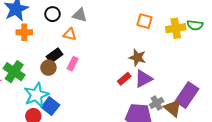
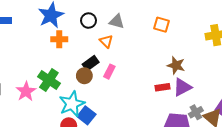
orange square: (144, 21) -> (161, 25), moved
orange triangle: (70, 34) -> (106, 41), turned 32
red rectangle: (124, 79) -> (163, 87), turned 32

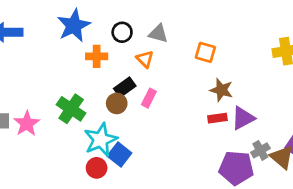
orange square: (161, 25) -> (205, 52), moved
orange cross: (59, 39) -> (97, 56), moved
brown star: (176, 65) -> (221, 90), moved
pink star: (26, 91) -> (27, 124), moved

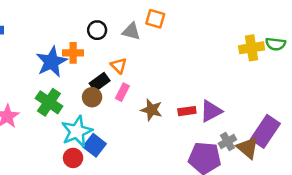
blue star: (74, 26) -> (52, 62), moved
orange square: (205, 52) -> (155, 19), moved
orange triangle: (145, 59) -> (119, 66), moved
brown star: (221, 90) -> (152, 110), moved

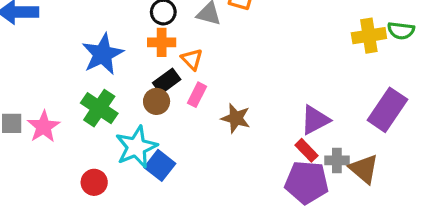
orange cross: (73, 53) -> (162, 42), moved
red rectangle: (187, 111) -> (307, 150), moved, turned 54
purple rectangle: (265, 131) -> (387, 110), moved
gray cross: (227, 141) -> (337, 160), turned 30
red circle: (73, 158) -> (94, 182), moved

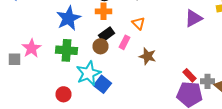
orange triangle: (192, 59) -> (138, 23), moved
green cross: (99, 108) -> (66, 50), turned -30
purple triangle: (315, 120) -> (194, 18), moved
pink star: (44, 127) -> (32, 48), moved

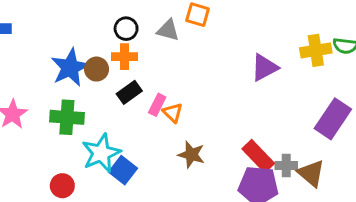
orange triangle: (138, 23) -> (173, 113), moved
brown circle: (100, 46) -> (97, 69), moved
brown star: (148, 56) -> (191, 155), moved
red rectangle: (190, 75) -> (258, 156), size x1.5

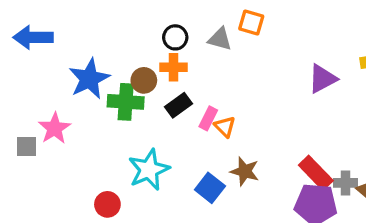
blue star: (70, 68) -> (89, 79), moved
green cross: (67, 117) -> (126, 102), moved
blue square: (123, 170) -> (210, 188), moved

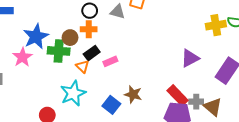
purple triangle: (322, 79) -> (190, 58), moved
pink rectangle: (208, 118) -> (110, 61), turned 40
orange triangle: (225, 127) -> (82, 67), moved
pink star: (55, 128) -> (22, 57), moved

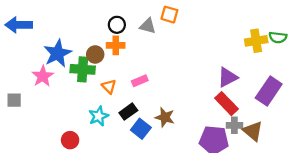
black rectangle: (92, 53) -> (128, 112), moved
cyan star: (73, 93) -> (99, 116), size x0.7
red rectangle: (178, 95) -> (226, 104), moved

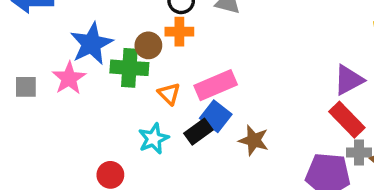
pink rectangle: (140, 81) -> (216, 85), size x1.6
gray square: (14, 100) -> (26, 87), moved
blue square: (141, 129) -> (216, 116), moved

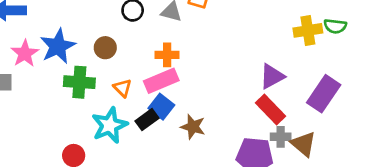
orange cross: (179, 32) -> (167, 55), moved
green cross: (129, 68) -> (79, 82), moved
pink star: (69, 78) -> (25, 53), moved
cyan star: (154, 139) -> (110, 125), size x1.4

